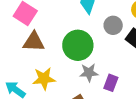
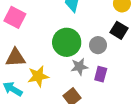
gray circle: (113, 25) -> (98, 45), moved
brown triangle: (34, 42) -> (15, 58), moved

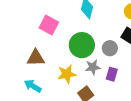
pink square: (15, 17) -> (49, 25), moved
yellow star: (38, 76) -> (67, 74), moved

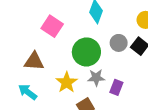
gray circle: (110, 48) -> (119, 43), moved
yellow star: (67, 74) -> (67, 82), turned -30

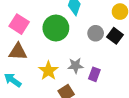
pink square: (52, 26) -> (19, 24), moved
green circle: (86, 52) -> (56, 28), moved

